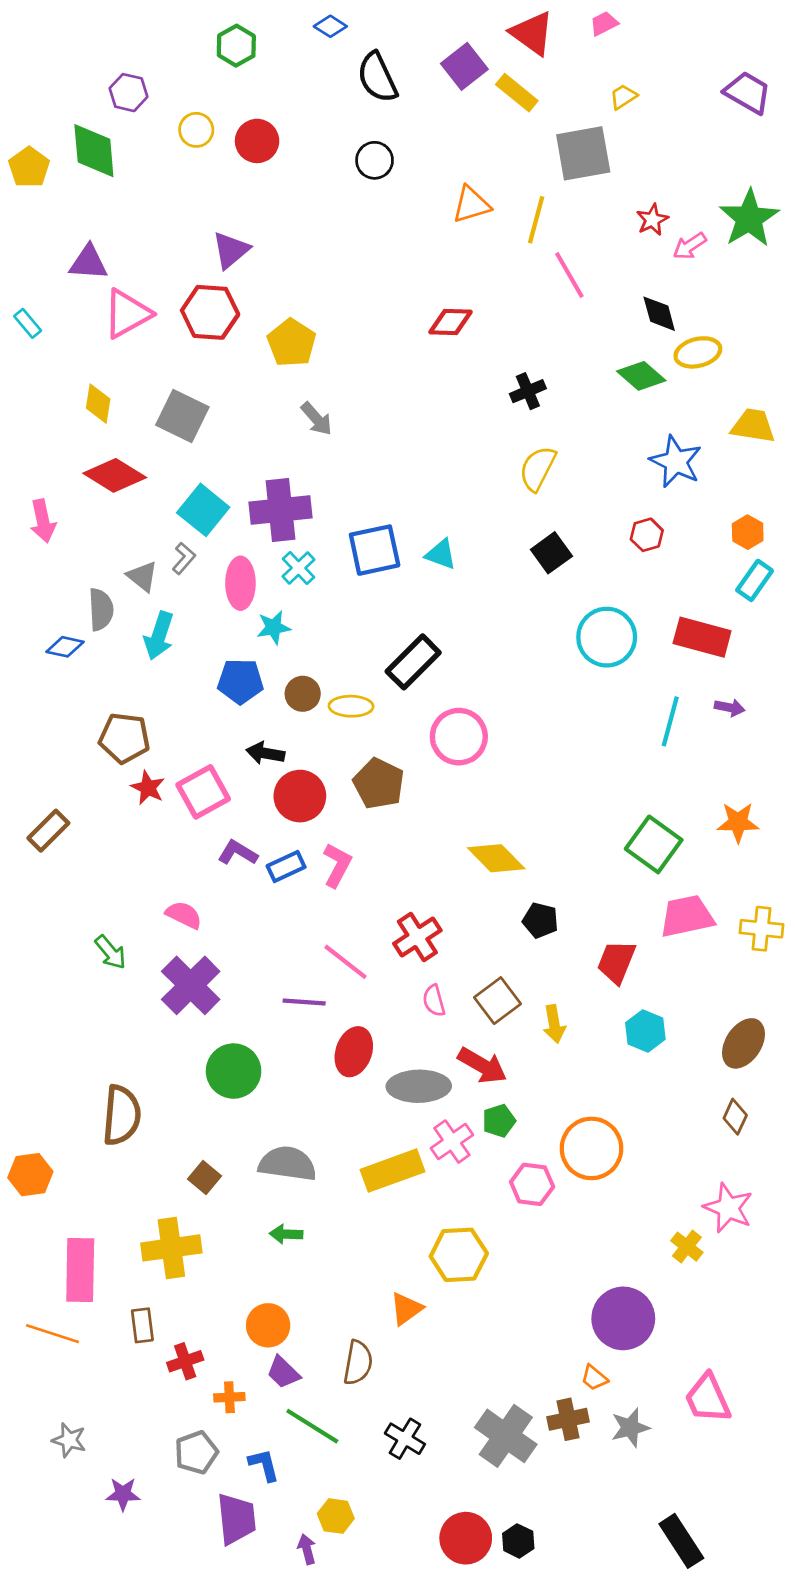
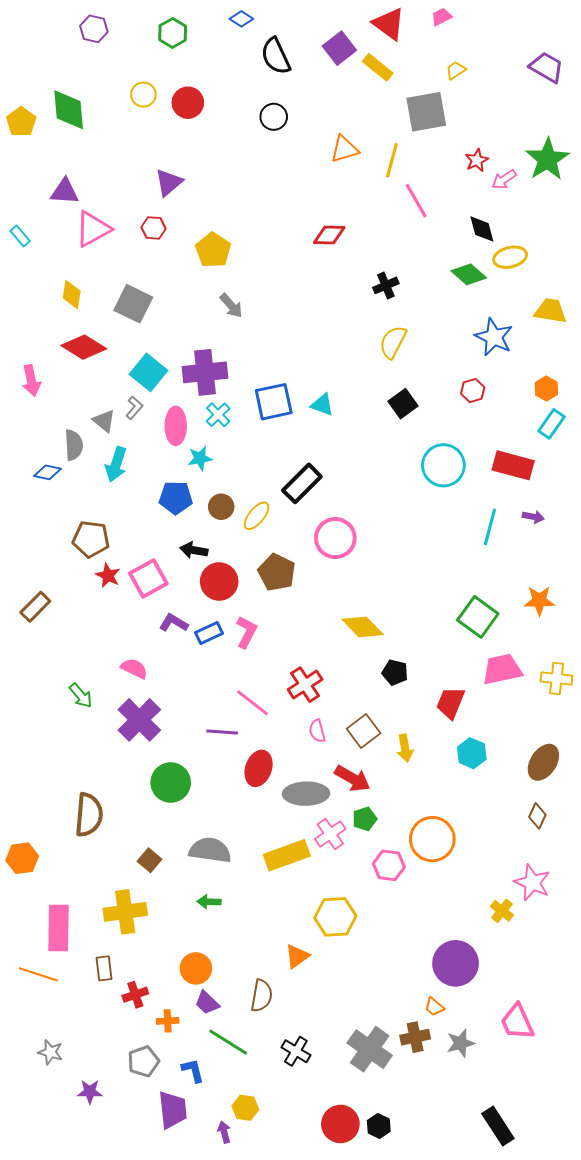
purple hexagon: (129, 93) -> (94, 29), moved
red hexagon: (210, 312) -> (153, 228), size x0.6
yellow ellipse: (351, 706) -> (257, 516), turned -52

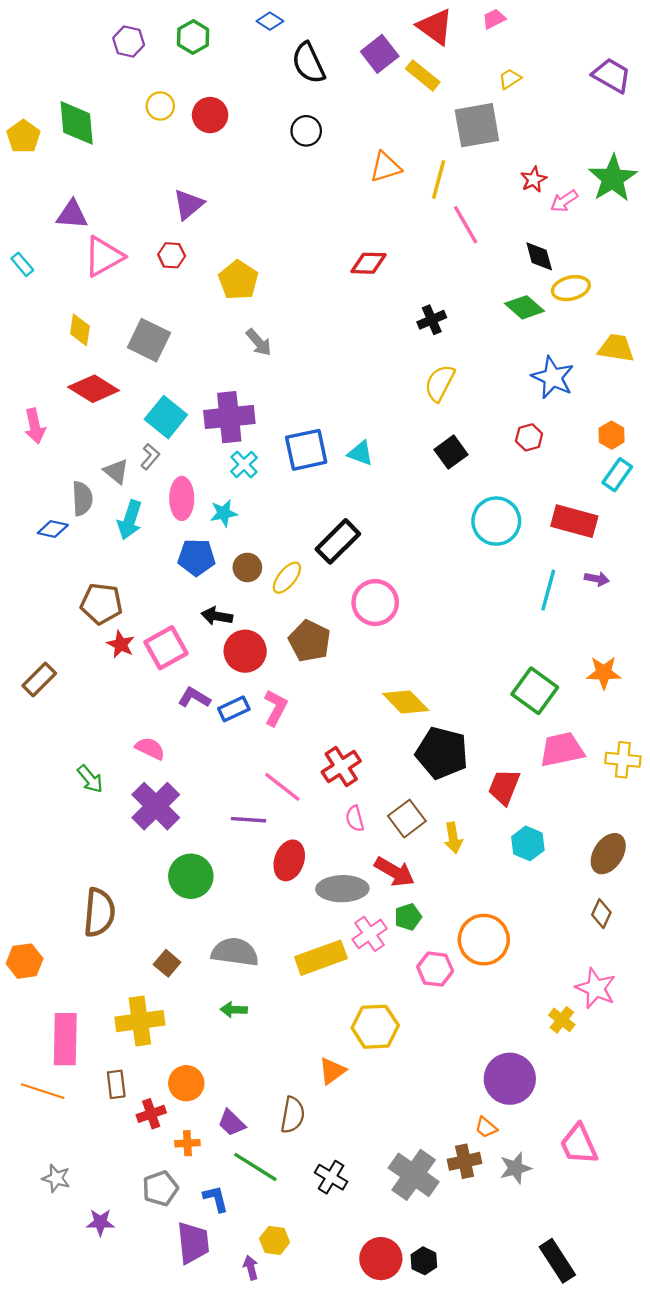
purple hexagon: (94, 29) -> (129, 41), moved
pink ellipse: (176, 426) -> (182, 498), moved
black pentagon: (395, 672) -> (442, 753), size x1.8
orange circle: (196, 968) -> (186, 1083), moved

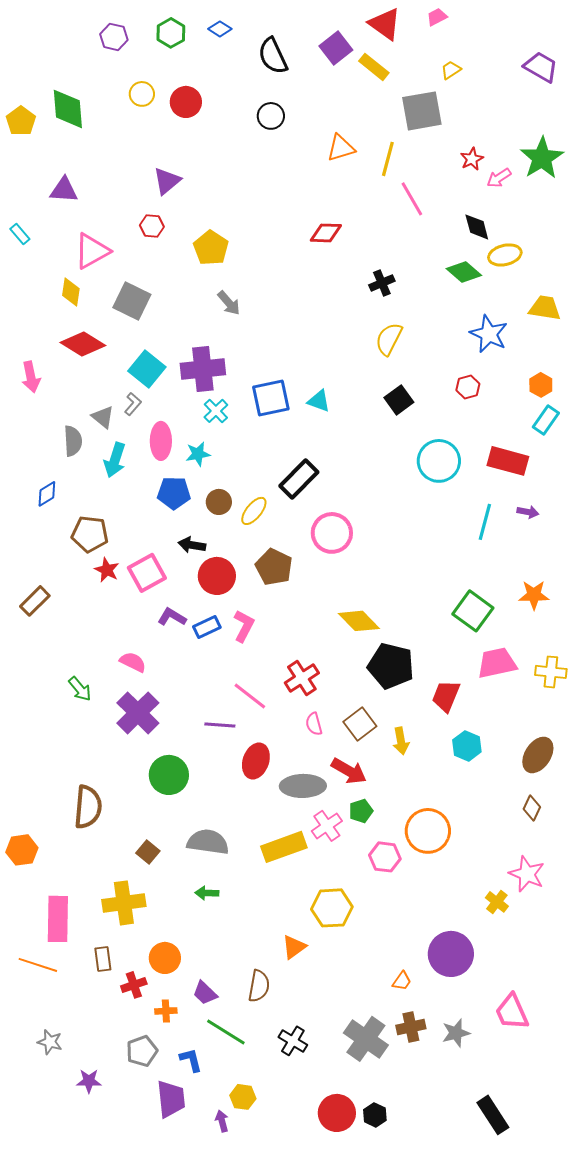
blue diamond: (270, 21) -> (220, 29), moved
pink triangle: (104, 256) -> (92, 251), moved
blue diamond: (53, 529) -> (47, 494), moved, turned -44
orange trapezoid: (486, 1127) -> (402, 981), moved, turned -95

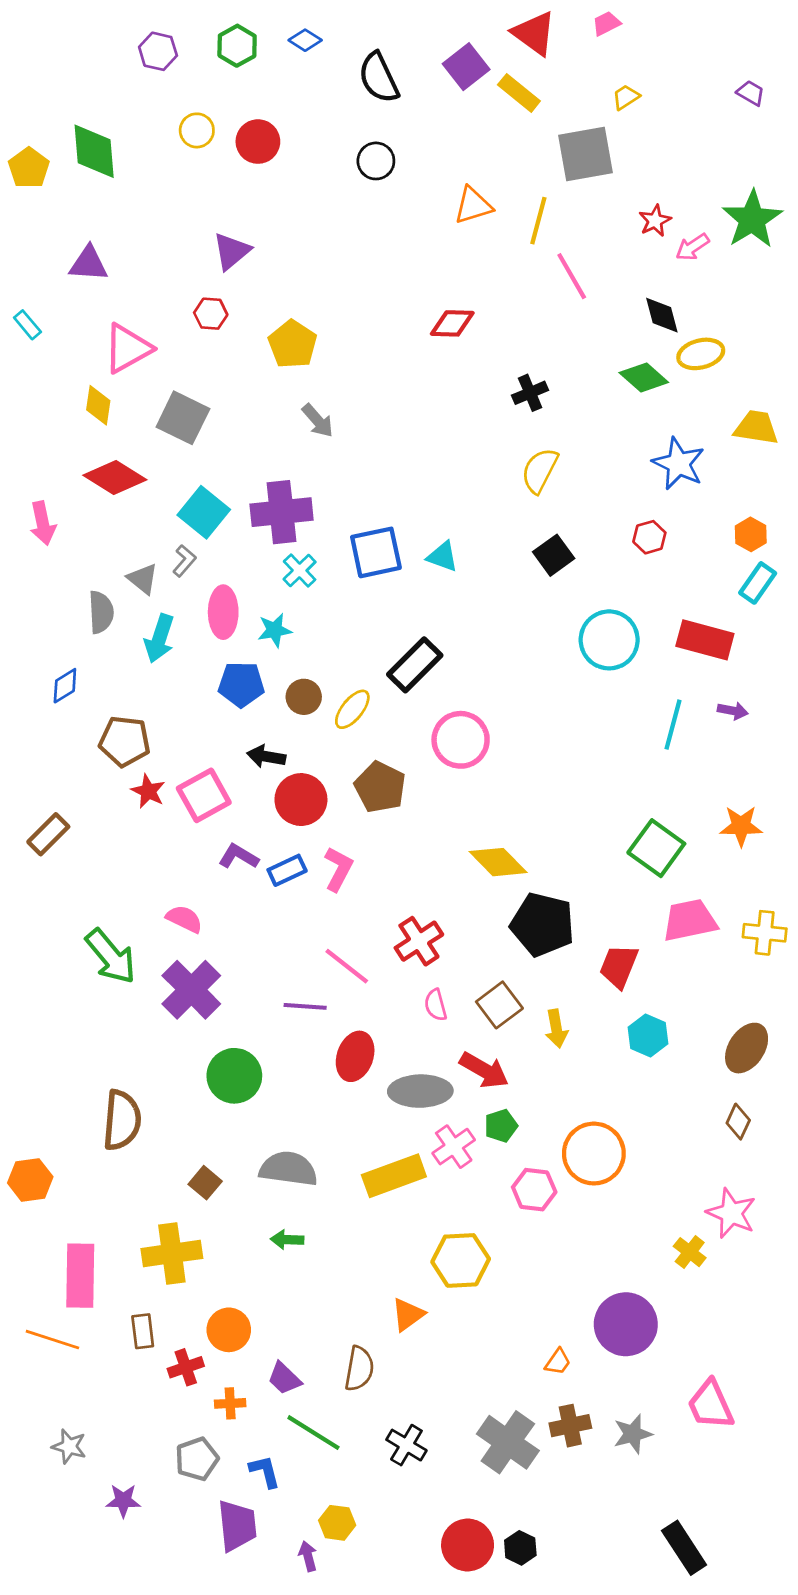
purple trapezoid: (541, 67) -> (751, 93), size x0.6
green arrow: (80, 689) -> (111, 956), size x1.6

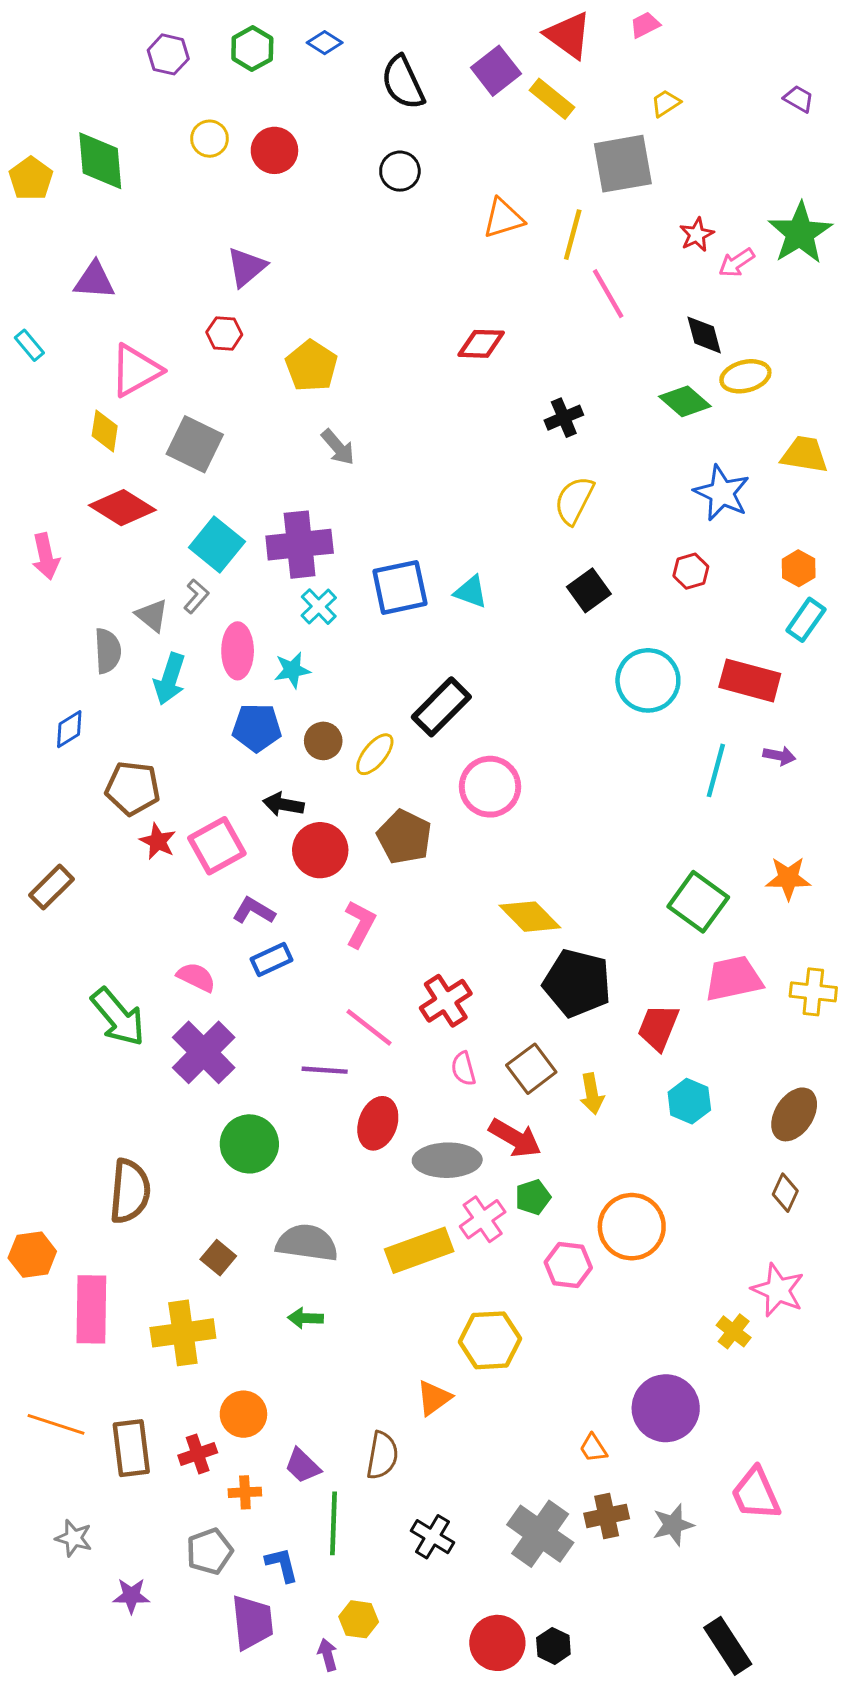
blue rectangle: (287, 870) -> (272, 959), moved
pink rectangle: (80, 1276) -> (91, 1309), moved
brown rectangle: (143, 1331) -> (131, 1448), moved, size x1.5
orange trapezoid: (558, 1362) -> (593, 1448), turned 112
green line: (313, 1433) -> (334, 1523), turned 60

